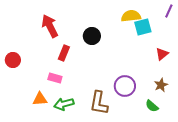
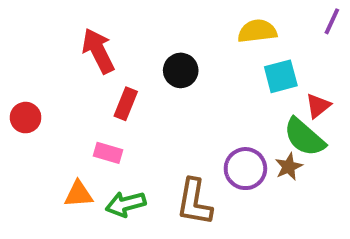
cyan square: (143, 27) -> (281, 76), moved
brown star: (161, 85) -> (289, 167), moved
green semicircle: (152, 106) -> (304, 137), moved, size x1.6

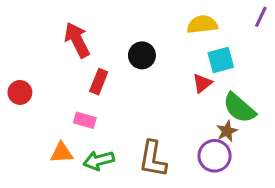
red triangle: (318, 106) -> (202, 83), moved
purple circle: (245, 169) -> (215, 156), moved

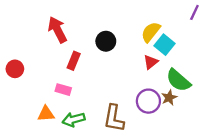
yellow semicircle: (202, 24) -> (151, 32), moved, turned -45
cyan square: (221, 60) -> (165, 45), turned -36
purple circle: (215, 156) -> (148, 101), moved

